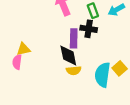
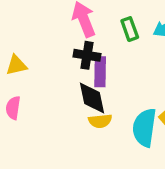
black cross: (89, 29) -> (87, 55), moved
yellow triangle: (23, 49) -> (16, 65), moved

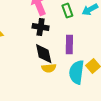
purple rectangle: (100, 72) -> (69, 44), moved

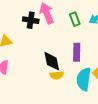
black cross: (41, 27) -> (31, 20), moved

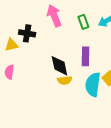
black cross: (31, 20) -> (27, 33), moved

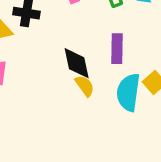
yellow semicircle: (65, 80) -> (85, 86), turned -120

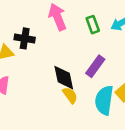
purple rectangle: (117, 49) -> (95, 66), turned 35

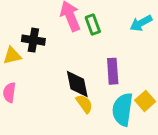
green rectangle: (93, 25) -> (93, 25), moved
purple rectangle: (95, 66) -> (113, 71), turned -40

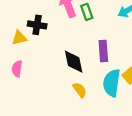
yellow semicircle: (84, 104) -> (80, 90), moved

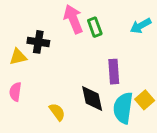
black diamond: (74, 62) -> (92, 98), moved
yellow semicircle: (80, 90) -> (57, 112), moved

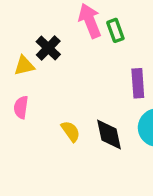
black cross: (38, 42) -> (48, 48), turned 35
black diamond: (92, 98) -> (109, 134), moved

